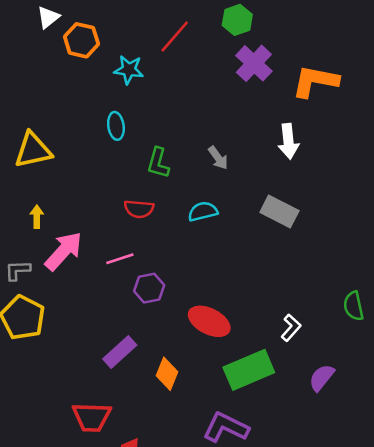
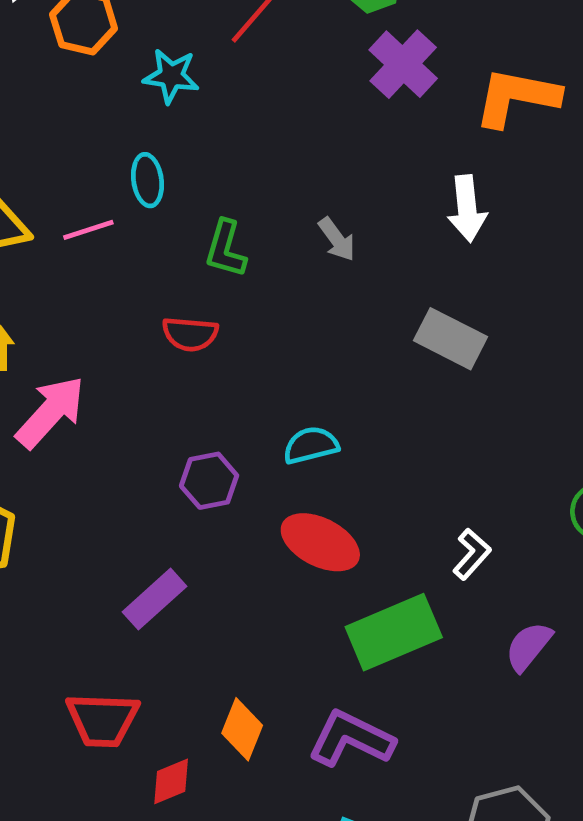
cyan semicircle: (203, 211) -> (311, 445), moved
pink line: (120, 259) -> (88, 230), moved
orange diamond: (167, 374) -> (242, 729), moved

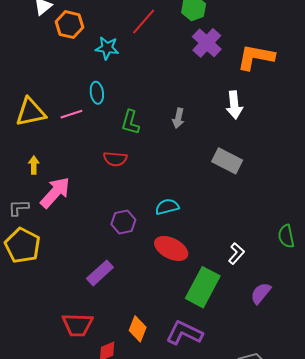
gray arrow: (337, 239) -> (178, 118), turned 48
green rectangle: (394, 632) -> (203, 287), turned -39

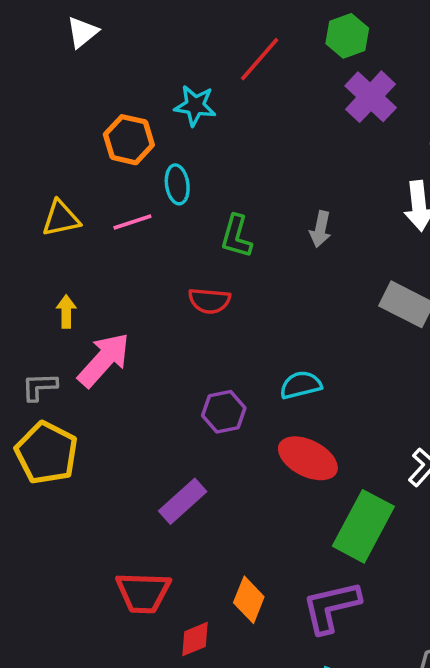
orange hexagon: (69, 25) -> (129, 140), moved
yellow triangle: (31, 112) -> (61, 218), size x0.7
purple L-shape: (184, 333) -> (331, 607), turned -39

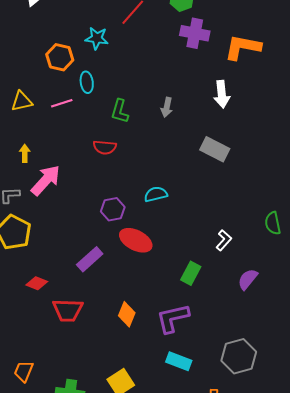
purple cross: (371, 97) -> (195, 33), turned -32
red ellipse: (308, 458) -> (136, 240), moved
green rectangle: (363, 526) -> (191, 273), size x0.6
red diamond: (195, 639) -> (37, 283), moved, turned 45

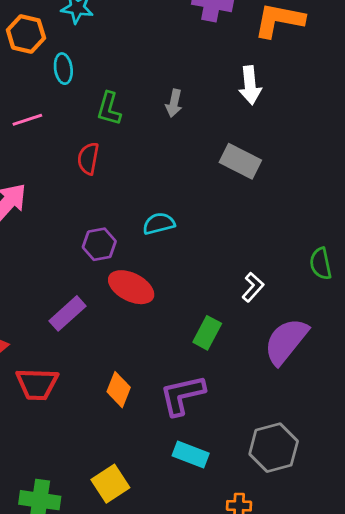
pink line: (62, 103) -> (27, 120), moved
red semicircle: (105, 147) -> (88, 159), turned 95
purple semicircle: (248, 279) -> (286, 341), size x1.6

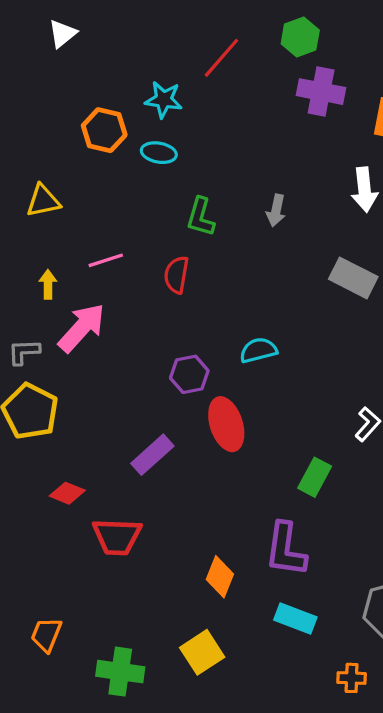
cyan ellipse: (63, 69) -> (159, 153), moved, turned -72
pink line: (27, 120) -> (106, 260), moved
red ellipse: (131, 287) -> (226, 424), turned 45
orange diamond: (119, 390) -> (220, 577), moved
purple L-shape: (182, 395) -> (286, 549), turned -69

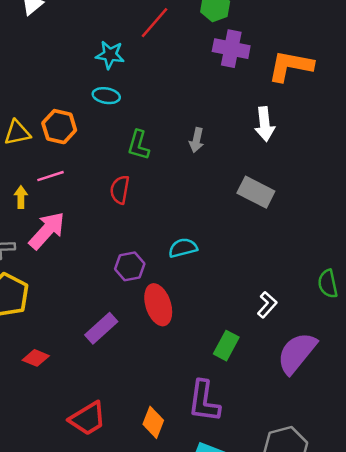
orange hexagon: (104, 130) -> (59, 127), moved
pink line: (106, 260) -> (51, 176), moved
red trapezoid: (117, 537) -> (88, 419), moved, turned -33

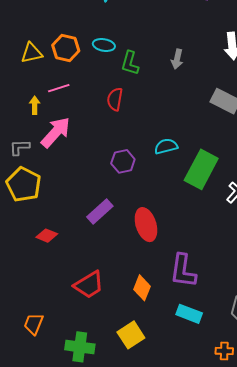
cyan ellipse: (106, 96) -> (104, 45), moved
red ellipse: (158, 305) -> (146, 225), moved
green rectangle: (226, 346) -> (201, 169), moved, size x1.6

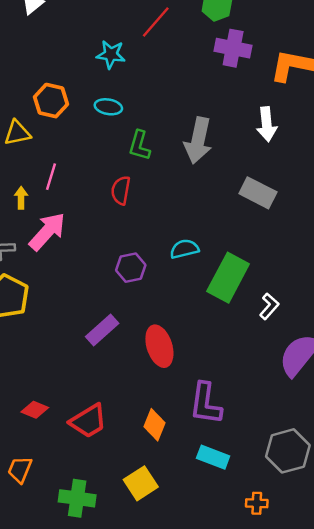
cyan ellipse: (104, 45) -> (108, 107), moved
orange hexagon: (66, 48) -> (51, 101), moved
gray arrow: (177, 59) -> (198, 140), size x1.8
pink line: (59, 88) -> (51, 177), turned -55
red diamond: (47, 236) -> (35, 410), moved

